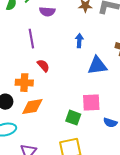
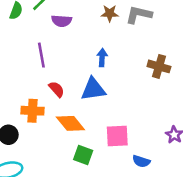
blue triangle: (97, 66) -> (93, 89), moved
orange diamond: (32, 107) -> (70, 123), moved, turned 60
green square: (73, 118) -> (83, 155), moved

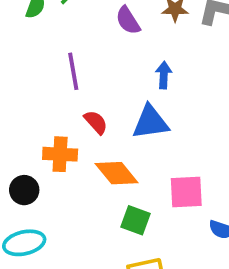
purple semicircle: (62, 21) -> (128, 20), moved, turned 54

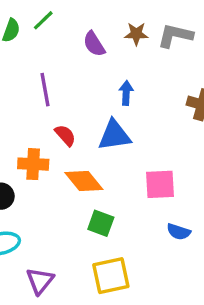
pink square: (186, 192) -> (160, 184), moved

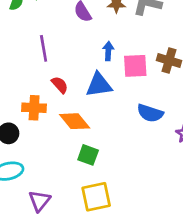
pink square: (160, 184) -> (135, 66), moved
blue semicircle: (179, 232) -> (150, 113), moved, size x1.4

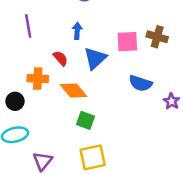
purple line: (44, 48) -> (28, 26), moved
blue arrow: (108, 51) -> (77, 31), moved
blue triangle: (99, 85) -> (95, 58), turned -35

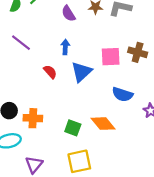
purple line: (28, 26) -> (21, 43), turned -42
orange cross: (38, 79) -> (33, 118), moved
orange diamond: (74, 91) -> (103, 124), moved

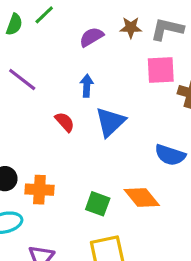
purple semicircle: (68, 13) -> (91, 37), turned 91
pink square: (111, 57) -> (161, 70), moved

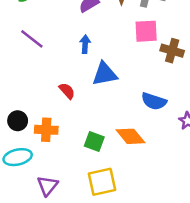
red semicircle: (65, 122) -> (67, 91), moved
blue triangle: (110, 122) -> (105, 74), turned 32

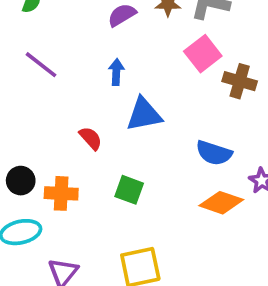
pink square: (146, 31) -> (203, 54), turned -35
orange diamond: (131, 136) -> (221, 203), moved, turned -32
green square: (94, 142) -> (129, 190), moved

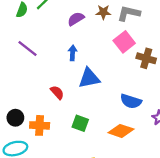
orange diamond: (221, 203) -> (121, 131), moved

